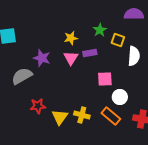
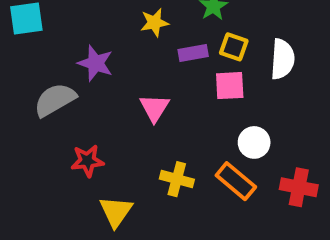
yellow square: (118, 40) -> (234, 47), moved
pink triangle: (71, 58) -> (154, 108), moved
pink square: (105, 79) -> (230, 86), moved
yellow triangle: (60, 117) -> (116, 212), moved

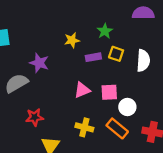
pink square: (230, 86) -> (109, 92), moved
pink triangle: (154, 108) -> (82, 90), moved, turned 36

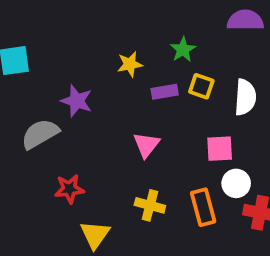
pink triangle: (82, 90) -> (146, 145), turned -30
pink square: (109, 92) -> (220, 149), moved
white circle: (127, 107) -> (236, 183), moved
orange rectangle: (117, 128) -> (203, 207), turned 35

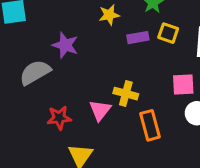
pink triangle: (146, 145) -> (100, 110), moved
yellow cross: (150, 205) -> (126, 94), moved
orange rectangle: (203, 207) -> (150, 125), moved

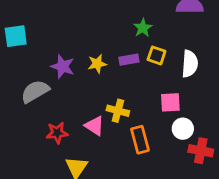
yellow star: (109, 15) -> (97, 64), moved
pink triangle: (100, 110) -> (94, 126), turned -35

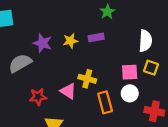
yellow square: (157, 55) -> (151, 68), moved
white circle: (183, 129) -> (130, 93), moved

